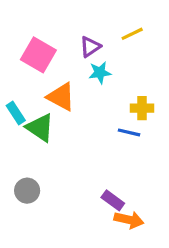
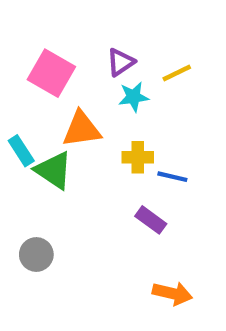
yellow line: (132, 34) -> (177, 73), moved
orange triangle: (61, 97) -> (82, 129), turned -36
yellow cross: (142, 108) -> (138, 157), moved
purple rectangle: (113, 200) -> (151, 220), moved

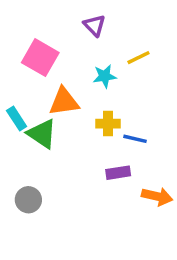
purple triangle: (121, 62) -> (94, 25), moved, turned -40
purple rectangle: (151, 220) -> (118, 173), turned -45
orange arrow: (172, 293) -> (157, 196), moved

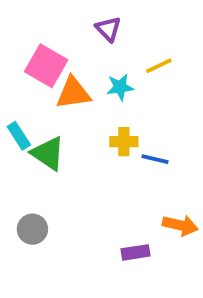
orange triangle: (64, 102) -> (73, 93), moved
purple rectangle: (118, 173) -> (136, 252), moved

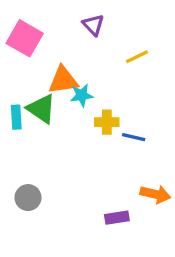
pink square: (46, 66) -> (25, 38), moved
cyan star: (120, 87) -> (82, 95), moved
cyan rectangle: (19, 136) -> (16, 117), turned 30
green triangle: (48, 153) -> (41, 109), moved

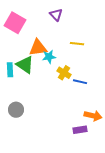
yellow line: (137, 57) -> (77, 44), moved, turned 32
yellow cross: (107, 122) -> (64, 73), turned 32
gray circle: (28, 198) -> (16, 110), moved
purple rectangle: (117, 218) -> (80, 130), moved

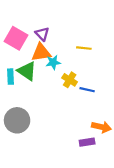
purple triangle: (56, 15) -> (42, 34), moved
pink square: (15, 23) -> (16, 38), moved
gray circle: (16, 110) -> (17, 120), size x1.5

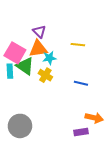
pink square: (16, 38) -> (15, 53), moved
yellow cross: (70, 80) -> (45, 75), moved
gray circle: (17, 120) -> (20, 126), moved

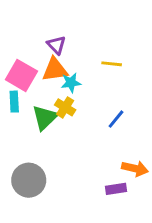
green triangle: (25, 66) -> (45, 118), moved, turned 42
blue line: (81, 83) -> (116, 119), turned -64

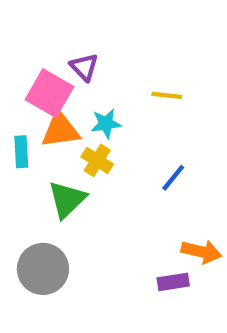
orange triangle: (55, 70) -> (60, 130), moved
pink square: (21, 75) -> (49, 93), moved
green triangle: (45, 118) -> (67, 199), moved

